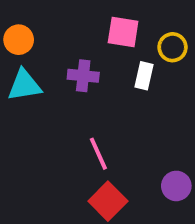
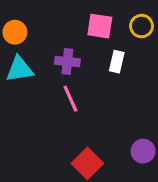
yellow circle: (173, 47) -> (142, 26), moved
pink line: (98, 154) -> (70, 99), moved

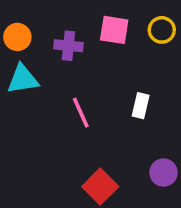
purple cross: (67, 62) -> (68, 46), moved
white rectangle: (117, 62) -> (141, 106), moved

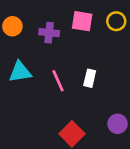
cyan triangle: (23, 79) -> (20, 72), moved
white rectangle: (141, 106) -> (90, 78), moved

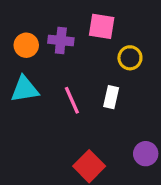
yellow circle: (116, 21) -> (130, 58), moved
orange circle: (12, 26) -> (26, 45), moved

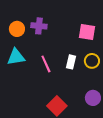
pink square: (102, 26) -> (87, 32), moved
yellow circle: (130, 58) -> (92, 61), moved

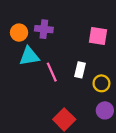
cyan triangle: (16, 57) -> (29, 56), moved
yellow circle: (92, 61) -> (101, 83), moved

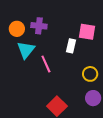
cyan triangle: (29, 56) -> (26, 50), turned -42
white rectangle: (80, 70) -> (71, 46), moved

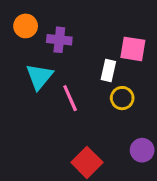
orange circle: (17, 29) -> (26, 26), moved
yellow circle: (90, 74) -> (122, 98), moved

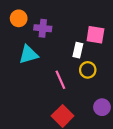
cyan triangle: (39, 77) -> (29, 55), turned 35
pink line: (70, 98) -> (60, 80), moved

